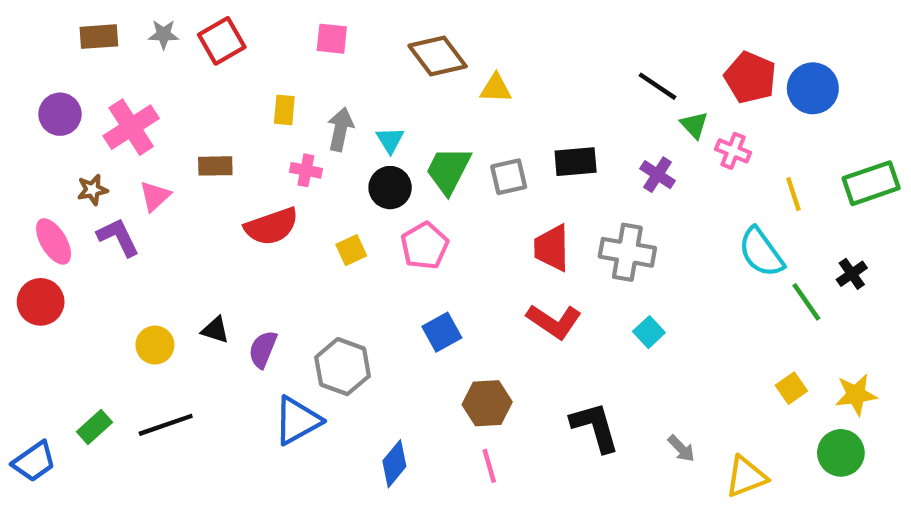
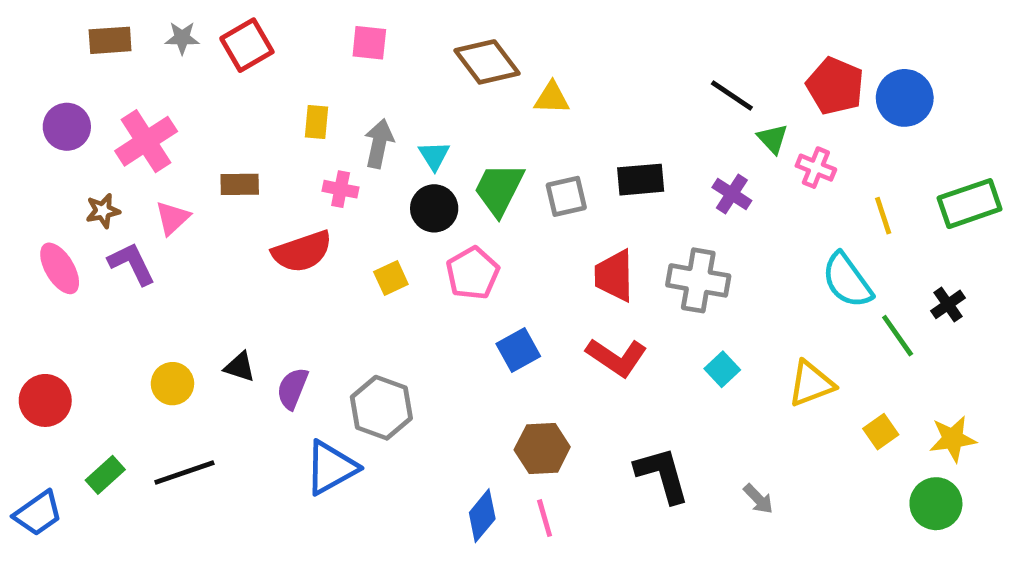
red circle: (41, 302) -> (45, 400), moved
blue square: (442, 332) -> (518, 350), moved
blue diamond: (394, 464) -> (482, 516), moved
yellow triangle: (746, 477) -> (811, 384), moved

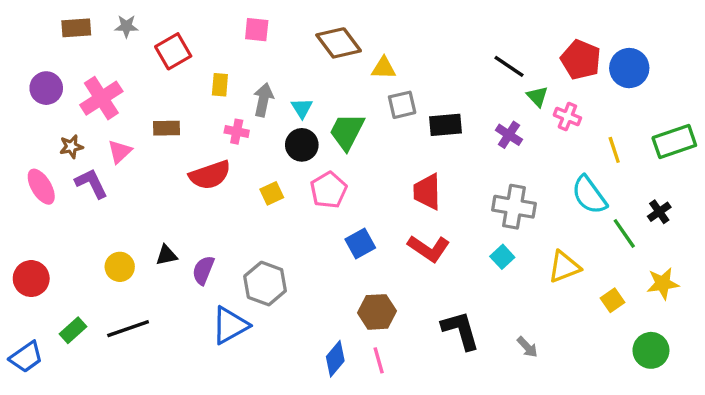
red square: (247, 45) -> (173, 51), moved
gray square: (566, 196) -> (402, 105), moved
gray cross: (698, 280) -> (514, 207), moved
black triangle: (240, 367) -> (166, 255), turned -30
yellow star: (953, 439) -> (663, 284), moved

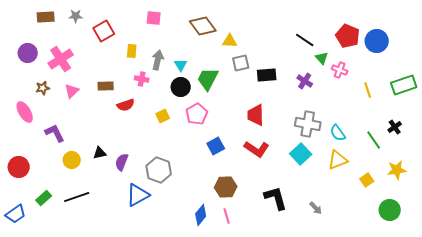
brown rectangle: (166, 128) -> (106, 86), moved
red semicircle: (210, 175) -> (126, 105), size x0.7
purple L-shape: (91, 183) -> (55, 133), moved
cyan semicircle: (589, 195) -> (338, 133), moved, size x0.7
cyan square: (502, 257) -> (301, 154), size x1.5

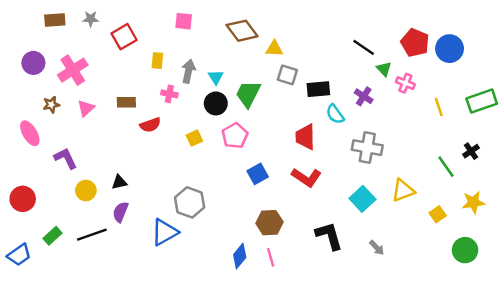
gray square: (241, 63) -> (287, 75), turned 30
cyan semicircle: (338, 133) -> (335, 114), moved
cyan square: (301, 154) -> (362, 199), moved
purple semicircle: (122, 162) -> (120, 212), moved

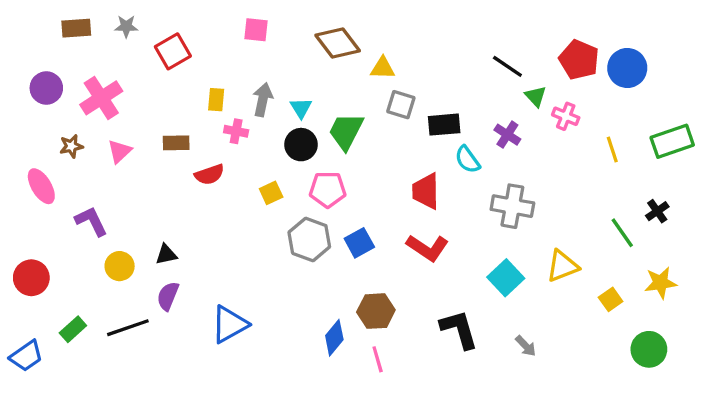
yellow rectangle: (157, 61) -> (216, 100), moved
pink pentagon: (235, 136) -> (328, 190), turned 30
gray hexagon: (190, 202) -> (309, 239), moved
blue diamond: (240, 256) -> (334, 338), moved

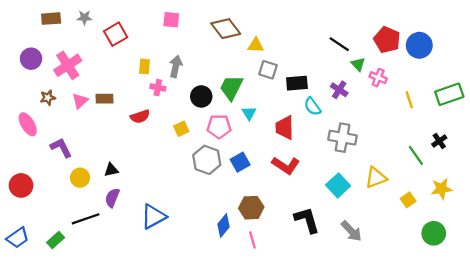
cyan triangle: (301, 108) -> (249, 113), moved
brown rectangle: (176, 143) -> (104, 99), moved
green rectangle: (73, 329) -> (56, 240), moved
gray arrow: (526, 346) -> (351, 231), size x1.5

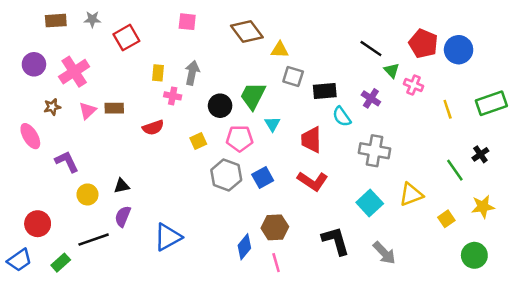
red circle: (21, 185) -> (38, 224), moved

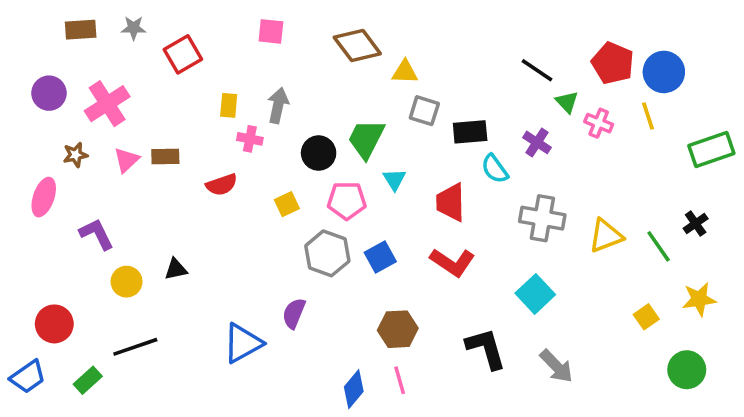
yellow line: (448, 109) -> (648, 116), moved
pink ellipse: (30, 136) -> (44, 197), turned 50
yellow triangle: (411, 194) -> (606, 236), moved
purple semicircle: (123, 216) -> (294, 313), moved
blue diamond: (244, 247) -> (354, 389), moved

